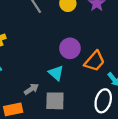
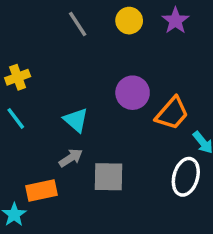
cyan triangle: (56, 73) -> (76, 120), moved

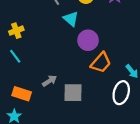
orange trapezoid: (172, 113) -> (101, 63), moved
cyan triangle: (76, 120) -> (71, 19), moved
orange rectangle: (42, 191) -> (22, 94), moved, turned 30

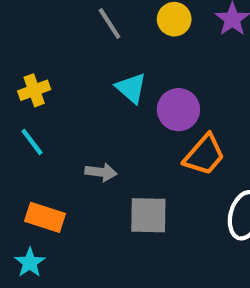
cyan triangle: (71, 19) -> (131, 88), moved
gray arrow: (49, 81) -> (101, 172), moved, turned 40

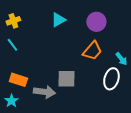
cyan triangle: (131, 88) -> (58, 20), turned 49
purple circle: (178, 110) -> (96, 22), moved
gray arrow: (101, 172) -> (44, 92), moved, size x1.5

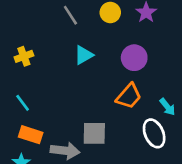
cyan line: (12, 45) -> (23, 103), moved
white ellipse: (111, 79) -> (154, 133), turned -40

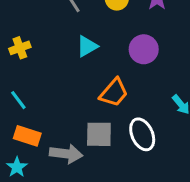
orange trapezoid: (129, 96) -> (114, 93), moved
white ellipse: (154, 133) -> (142, 134), moved

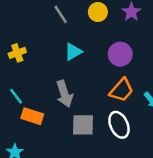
orange trapezoid: (114, 93) -> (121, 90), moved
orange rectangle: (27, 136) -> (32, 116), moved
gray arrow: (66, 154) -> (64, 94), moved, turned 65

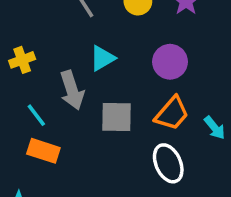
gray arrow: (64, 94) -> (72, 90), moved
cyan line: (16, 96) -> (36, 115), moved
gray square: (83, 125) -> (117, 117), moved

